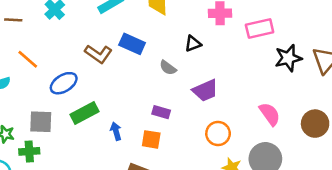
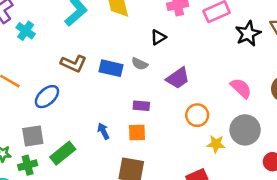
blue rectangle: (132, 44) -> (111, 68), moved
green rectangle: (85, 113) -> (63, 153), moved

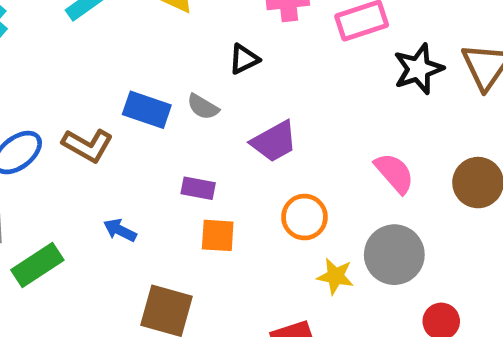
brown L-shape: (74, 64) -> (88, 145), moved
blue arrow: (103, 131) -> (120, 230), turned -42
orange square: (137, 132) -> (218, 235), moved

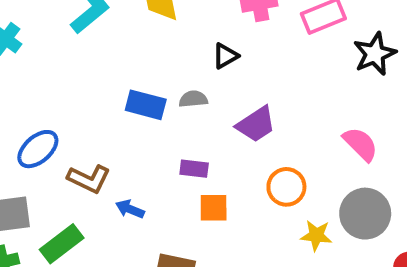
gray semicircle: (203, 107) -> (193, 99), turned 148
brown L-shape: (88, 145) -> (89, 179), moved

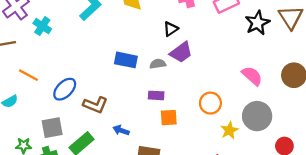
gray semicircle: (193, 99) -> (158, 64), moved
purple trapezoid: (256, 124) -> (181, 52), moved
blue arrow: (130, 209) -> (121, 130), moved
yellow star: (316, 235) -> (229, 130), turned -30

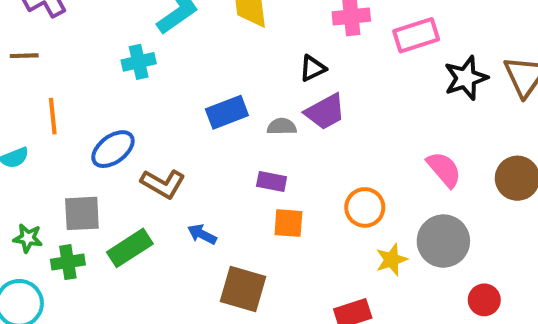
cyan cross: (42, 26) -> (139, 62), moved, turned 36
blue rectangle: (126, 60) -> (227, 112), turned -40
orange line: (28, 75) -> (53, 116), turned 48

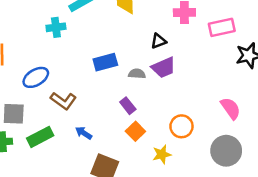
purple rectangle: (272, 181) -> (128, 106), turned 35
orange square: (288, 223) -> (135, 131), turned 36
yellow star: (392, 260) -> (162, 154), moved

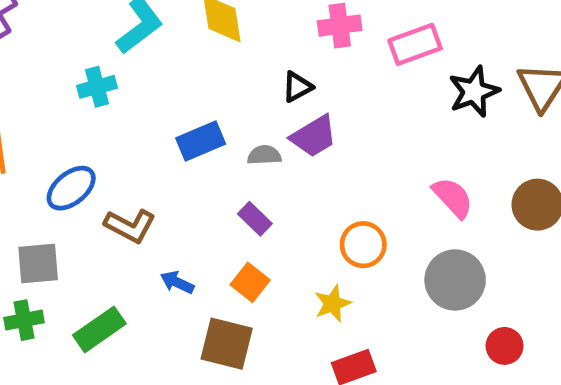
orange square: (135, 131) -> (250, 282), moved
green rectangle: (40, 137) -> (99, 329), moved

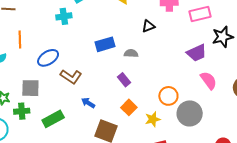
purple trapezoid: (314, 136) -> (197, 53), moved
gray circle: (455, 280) -> (190, 113), moved
orange square: (250, 282) -> (129, 107), moved

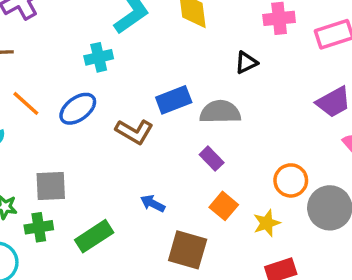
orange line: (20, 40) -> (26, 103), turned -42
gray semicircle: (131, 53) -> (220, 112), size x1.6
blue ellipse: (48, 58) -> (78, 109), moved
brown L-shape: (71, 77) -> (134, 132), moved

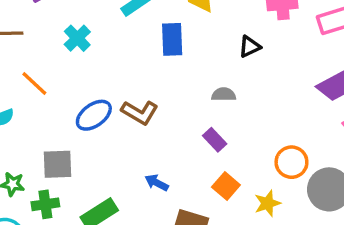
cyan cross: (99, 57) -> (77, 38), moved, turned -32
blue rectangle: (174, 100) -> (172, 39), moved, turned -72
blue ellipse: (78, 109) -> (94, 115), moved
gray semicircle: (220, 112) -> (224, 94), size x0.6

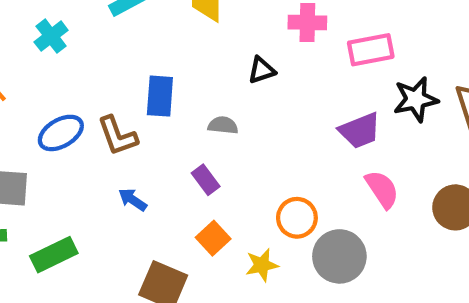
blue rectangle: (172, 39) -> (160, 96), moved
brown L-shape: (140, 112) -> (118, 136), turned 33
blue arrow: (157, 183) -> (133, 200), moved

